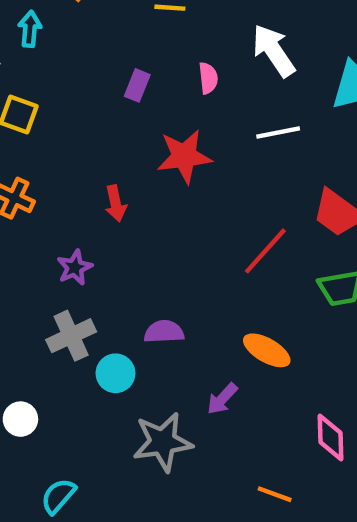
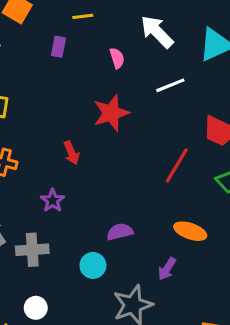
purple rectangle: (137, 85) -> (58, 47), moved
gray cross: (71, 336) -> (32, 250), moved, turned 32

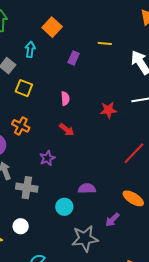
yellow line: (83, 16) -> (105, 44), moved
pink semicircle: (117, 58) -> (65, 98), moved
red star: (111, 113) -> (108, 110), moved, size x0.7
red arrow: (72, 153) -> (67, 130), turned -42

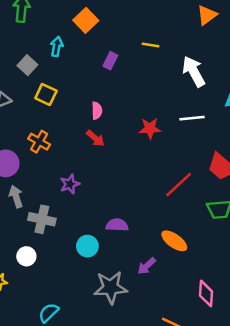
red arrow: (67, 130) -> (95, 138), moved
white circle: (21, 226) -> (26, 256), moved

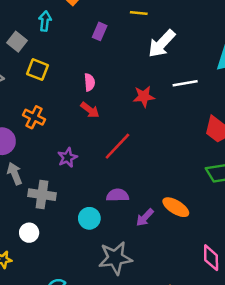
white arrow: (194, 71) -> (162, 44), moved, turned -104
red line: (179, 185) -> (117, 146), moved
purple arrow: (147, 266) -> (145, 217), moved

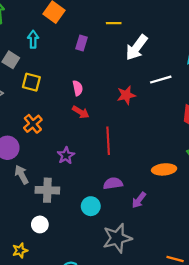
orange cross: (34, 117) -> (33, 124), turned 30
red line: (117, 146) -> (108, 141), turned -40
orange ellipse: (176, 207) -> (164, 169), moved, turned -30

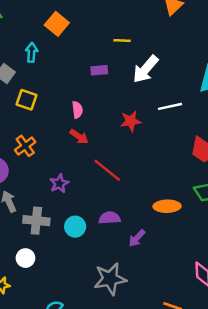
purple rectangle: (81, 43) -> (99, 70), moved, turned 64
red line: (108, 141) -> (107, 170), turned -52
cyan circle: (91, 206) -> (75, 227), moved

